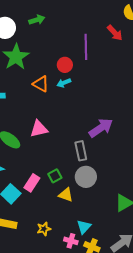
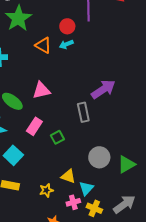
gray circle: (86, 177) -> (99, 157), moved
pink rectangle: (32, 183) -> (34, 126), moved
yellow triangle: (66, 195) -> (68, 176), moved
pink cross: (71, 241) -> (73, 202), turned -32

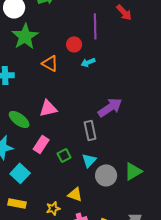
cyan arrow: (66, 44) -> (88, 62), moved
green triangle: (126, 164) -> (133, 171), moved
cyan triangle: (86, 188) -> (89, 160), moved

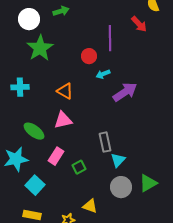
orange triangle: (50, 63) -> (65, 91), moved
purple arrow: (110, 107) -> (125, 92), moved
cyan triangle: (89, 160) -> (118, 160), moved

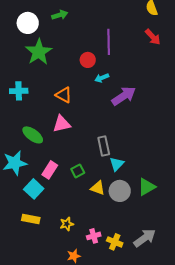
red arrow: (139, 24) -> (153, 37), moved
pink rectangle: (56, 156) -> (50, 170), moved
yellow triangle: (90, 206) -> (98, 188), moved

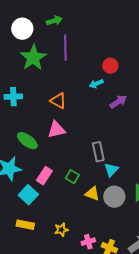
purple line: (109, 42) -> (65, 48), moved
red circle: (88, 60) -> (110, 66), moved
purple arrow: (124, 96) -> (118, 102), size x0.7
green square: (78, 171) -> (72, 177), turned -32

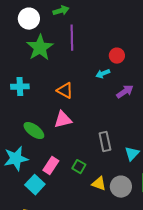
cyan triangle: (111, 170) -> (132, 154), moved

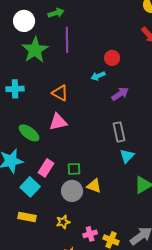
gray rectangle: (105, 142) -> (119, 132), moved
green square: (79, 167) -> (74, 169), turned -32
gray circle: (121, 187) -> (72, 191), moved

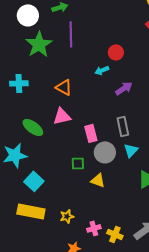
pink rectangle: (46, 168) -> (91, 133), moved, turned -48
gray circle: (72, 191) -> (105, 152), moved
yellow rectangle: (27, 217) -> (31, 211), size x1.5

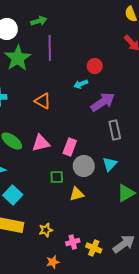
purple arrow: (124, 88) -> (103, 102), size x1.4
pink triangle: (62, 116) -> (41, 143), moved
gray rectangle: (123, 126) -> (115, 130), moved
pink rectangle: (91, 133) -> (70, 147), turned 36
yellow triangle: (98, 180) -> (77, 194), turned -35

